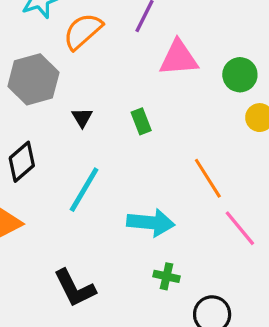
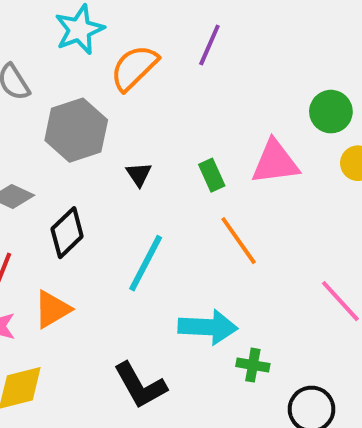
pink triangle: (179, 58) -> (275, 162), moved
orange line: (208, 178) -> (239, 241), moved
cyan arrow: (151, 223) -> (208, 327), moved

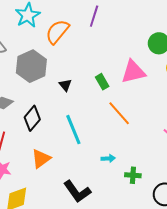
cyan line: (146, 263) -> (73, 130), turned -44
orange triangle: (52, 309) -> (41, 159), moved
cyan arrow: (208, 327) -> (108, 158), size x0.5

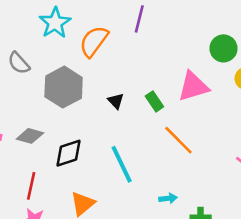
black triangle: (65, 85) -> (116, 101), moved
black diamond: (32, 118) -> (69, 153), turned 35

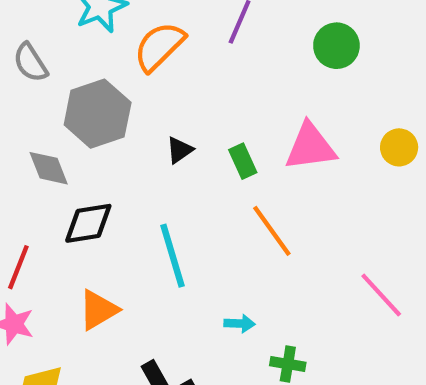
green circle: (223, 48) -> (336, 46), moved
black triangle: (116, 101) -> (180, 150), turned 30
gray diamond: (30, 136) -> (49, 168), moved, turned 44

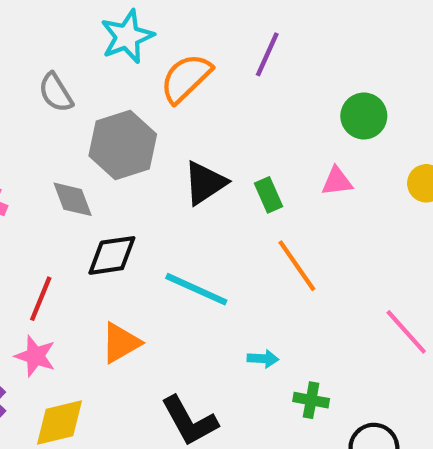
green circle: (336, 46) -> (364, 116), moved
pink triangle: (310, 147) -> (337, 181), size x0.6
black triangle: (180, 150) -> (205, 183), size x1.6
cyan line: (173, 256) -> (196, 289), turned -50

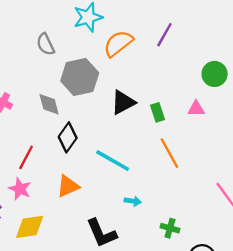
black diamond: (112, 255) -> (68, 137), turned -52
cyan arrow: (263, 359) -> (133, 201), moved

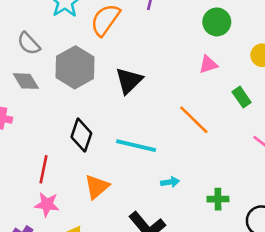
gray diamond: (49, 104) -> (26, 81), moved
green rectangle: (158, 112) -> (242, 97), moved

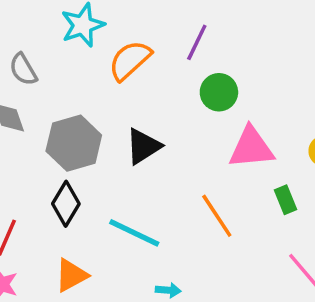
green circle: (217, 22) -> (219, 92), moved
pink triangle: (208, 64) -> (251, 148), size x1.8
gray hexagon: (75, 67) -> (74, 143), moved

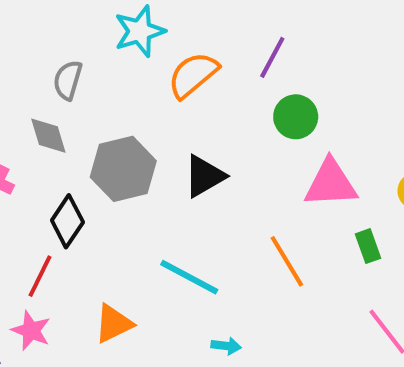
gray semicircle: (23, 69) -> (68, 80), turned 44
black diamond: (66, 204) -> (67, 221), moved

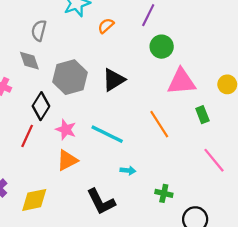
orange semicircle: (193, 75) -> (106, 26), size x0.6
pink star: (31, 331) -> (66, 130), moved

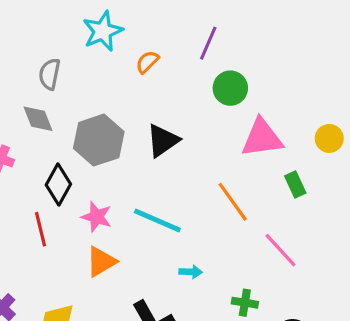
red line: (27, 136) -> (40, 229), turned -35
pink line: (214, 160) -> (280, 250), moved

